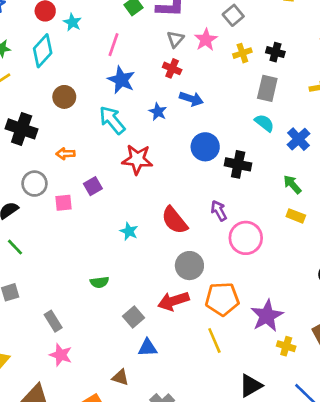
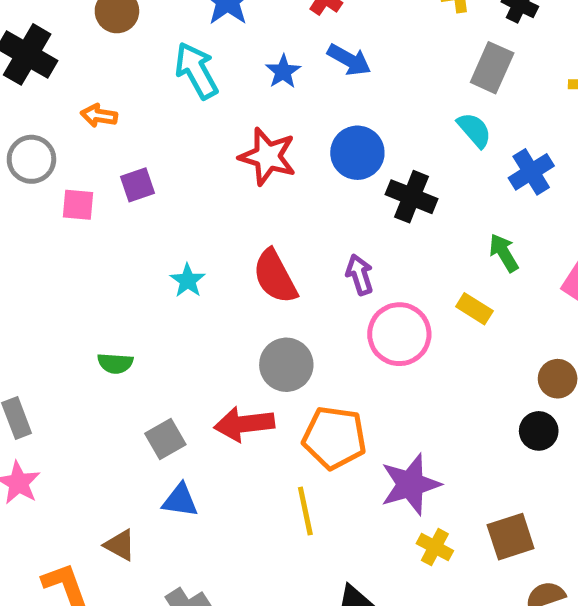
red star: (137, 159) -> (268, 156), moved
yellow rectangle: (296, 216) -> (474, 309), moved

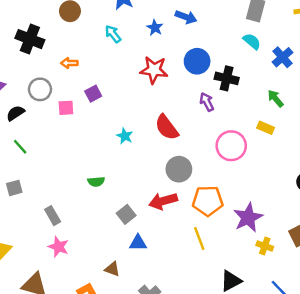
cyan arrow: (196, 71) -> (113, 34), size x0.7
purple arrow: (360, 275) -> (207, 102), moved

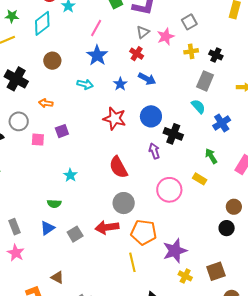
cyan arrow: (113, 34) -> (85, 84), turned 133
cyan star: (125, 136) -> (70, 175), moved
blue triangle: (138, 243) -> (48, 228), moved, turned -42

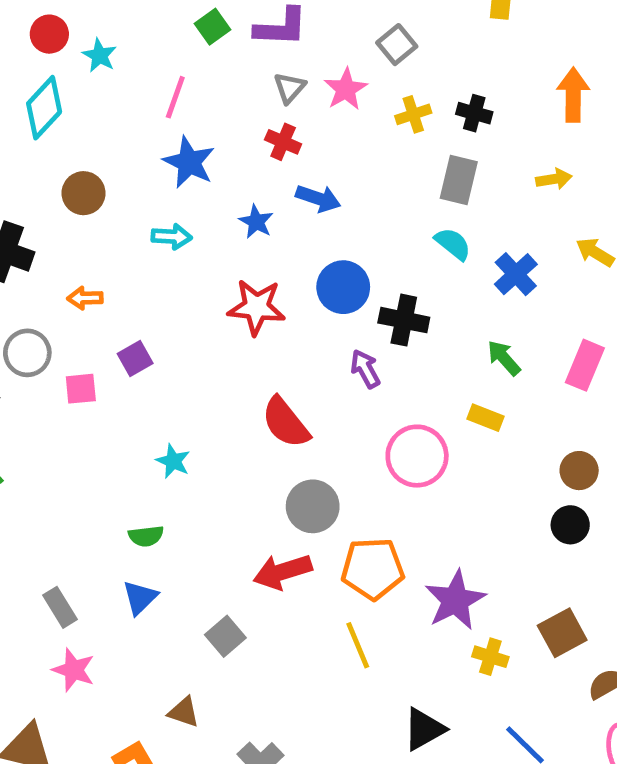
gray square: (75, 234) -> (225, 636), moved

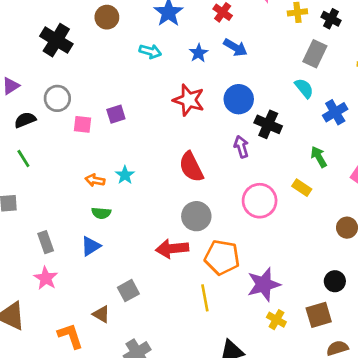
orange arrow: (85, 298) -> (95, 180), moved
black circle: (570, 525) -> (335, 281), moved
gray square: (225, 636) -> (128, 291), moved

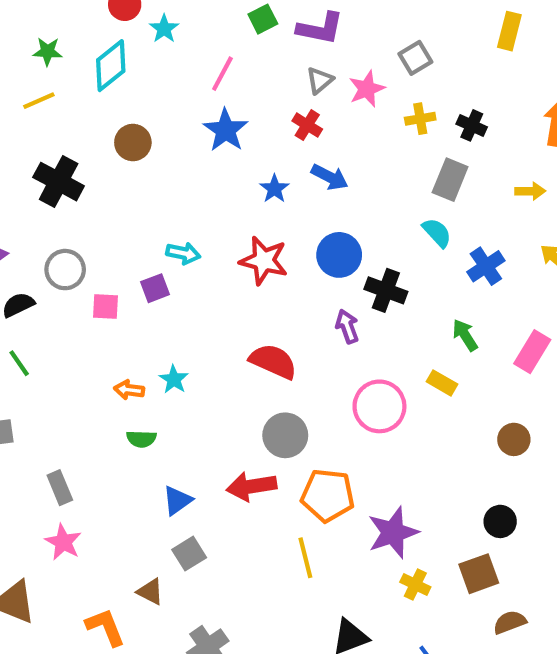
cyan arrow: (150, 51) -> (183, 253), moved
red semicircle: (191, 167) -> (273, 361), turned 144
blue triangle: (91, 246) -> (177, 500), moved

